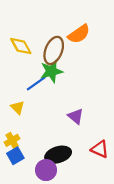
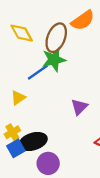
yellow triangle: (18, 107) -> (18, 98), turned 40
purple triangle: (76, 116) -> (79, 107), turned 35
black ellipse: (58, 155) -> (33, 142), moved

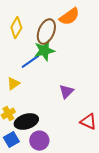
yellow diamond: (22, 33) -> (16, 28), turned 60
blue square: (16, 148) -> (11, 140), moved

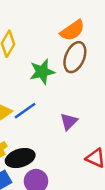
brown ellipse: (46, 32) -> (75, 57), moved
blue line: (30, 62) -> (25, 111), moved

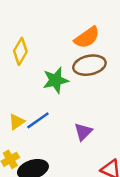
brown ellipse: (75, 57) -> (89, 65), turned 56

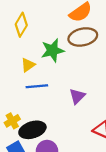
blue line: (38, 120) -> (37, 86), turned 30
yellow triangle: (17, 122) -> (28, 65), moved

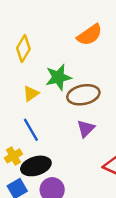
brown ellipse: (83, 37) -> (83, 95), moved
blue line: (37, 86) -> (31, 130), moved, turned 65

